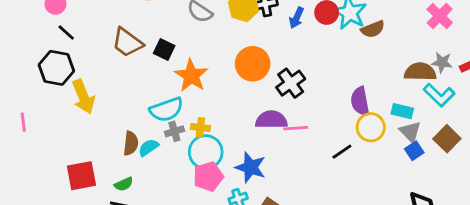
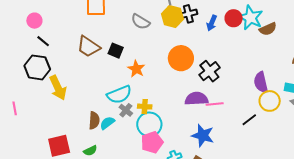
orange star: (191, 76) -> (136, 69), size x0.7
gray cross: (174, 131) -> (126, 110), turned -32
blue star: (251, 167) -> (203, 135), moved

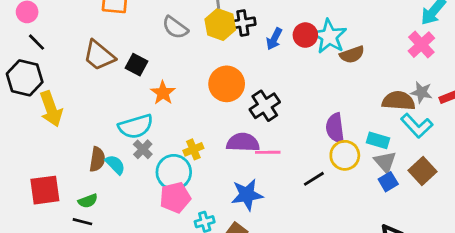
yellow cross: (145, 107) -> (193, 149), moved, turned -32
cyan semicircle: (107, 123) -> (115, 165), turned 77
blue star: (203, 135) -> (247, 195), turned -30

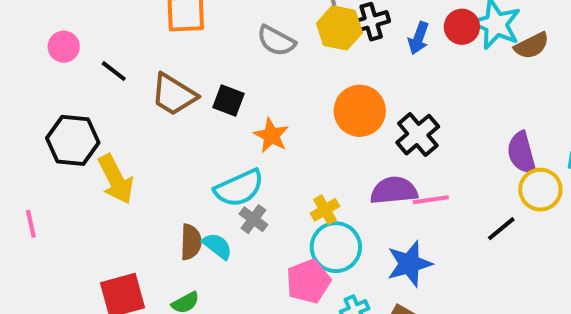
black line: (37, 42) -> (114, 71), moved
cyan circle: (174, 172) -> (336, 247), moved

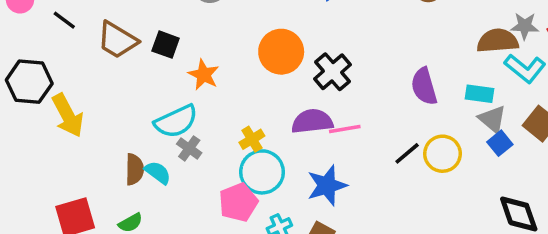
yellow circle: (540, 190) -> (443, 154), moved

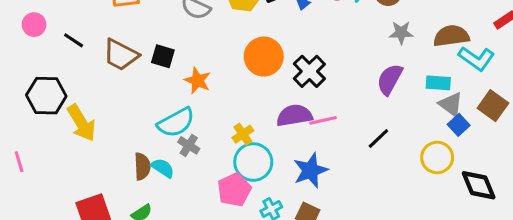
gray star: (525, 26) -> (401, 33), moved
purple semicircle: (424, 86) -> (390, 79), turned 48
yellow circle: (443, 154) -> (437, 157), moved

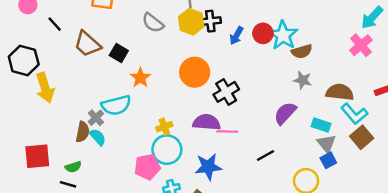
brown square: (493, 106) -> (362, 137), moved
gray cross: (189, 145) -> (96, 118), moved

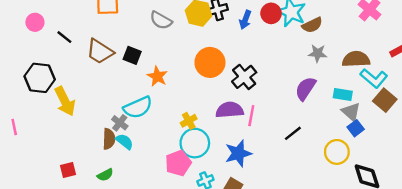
pink line: (227, 131) -> (251, 116), turned -72
red square: (37, 156) -> (68, 170), size x0.6

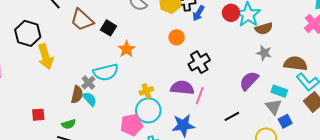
blue arrow: (245, 20) -> (198, 13), moved
orange circle: (210, 62) -> (177, 37), moved, size x0.6
gray triangle: (351, 112) -> (274, 107), moved

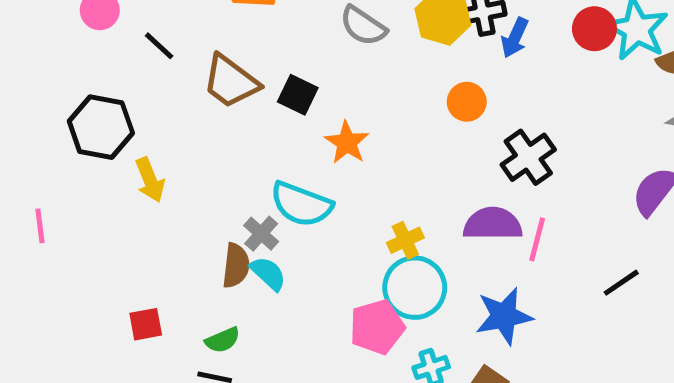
yellow arrow: (46, 57) -> (150, 180), size x0.7
cyan semicircle: (106, 72) -> (301, 204), turned 40

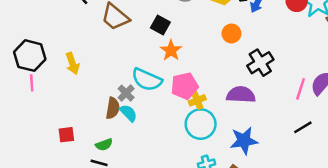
black square: (298, 95) -> (160, 25), moved
black hexagon: (101, 127) -> (30, 56), moved
pink line: (40, 226) -> (32, 83), moved
pink line: (537, 239) -> (301, 89), moved
pink pentagon: (377, 327) -> (185, 86), moved

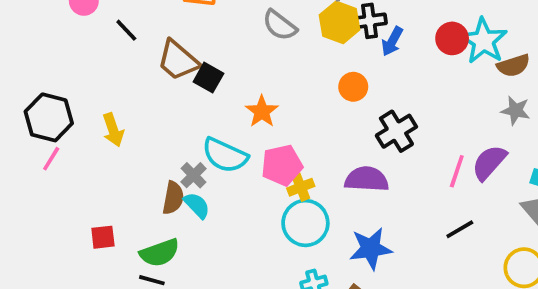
black square: (160, 25) -> (208, 78), moved
pink line: (32, 83) -> (51, 159), turned 35
green semicircle: (104, 145) -> (160, 253), size x1.5

